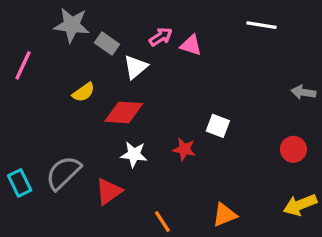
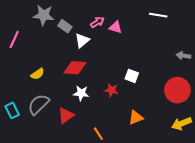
yellow semicircle: (83, 92) -> (38, 74), moved
red circle: (293, 149) -> (177, 90), size x1.6
orange triangle: (225, 215) -> (136, 117), moved

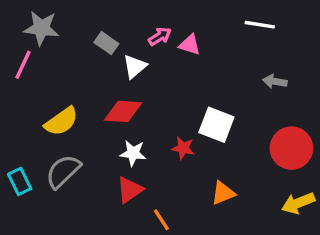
gray star: (44, 15) -> (41, 28), moved
gray arrow: (184, 56) -> (275, 81), moved
yellow semicircle: (38, 74) -> (61, 121), size x1.5
white square: (132, 76) -> (216, 125), size x1.5
red triangle: (66, 115) -> (130, 190), moved

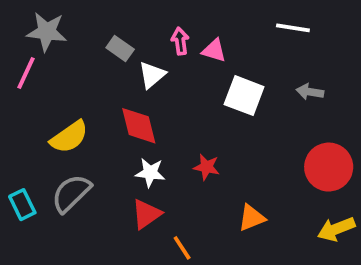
pink arrow: (160, 36) -> (180, 41), turned -65
red diamond: (123, 111) -> (139, 126), turned 72
white square: (216, 125) -> (244, 96), moved

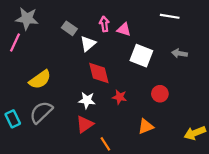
red diamond: (139, 126) -> (99, 73), moved
red circle: (329, 167) -> (160, 94), moved, size x0.6

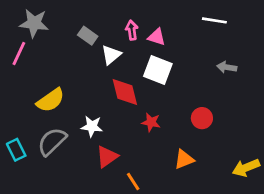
white square: (141, 56) -> (158, 70), moved
white star: (87, 100) -> (92, 126), moved

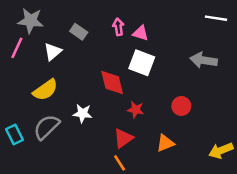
white line: (214, 20) -> (216, 18), moved
white triangle: (111, 55) -> (53, 52), moved
gray arrow: (227, 67) -> (204, 60), size x1.5
red triangle: (107, 157) -> (123, 138), moved

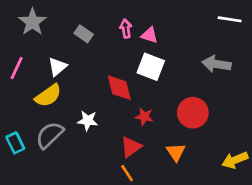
gray star: (31, 21) -> (32, 22), turned 30
pink line: (17, 48) -> (17, 68), moved
white triangle: (53, 52) -> (57, 67), moved
red circle: (181, 106) -> (193, 113), size x1.5
orange triangle: (165, 143) -> (176, 152), turned -42

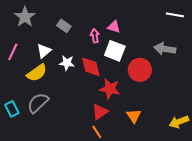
pink arrow: (126, 29) -> (95, 36), moved
red circle: (193, 113) -> (140, 70), moved
red star: (144, 117) -> (110, 89), size x1.5
white star: (88, 121) -> (67, 63), moved

